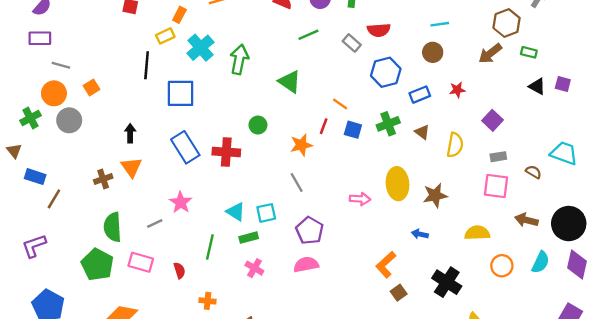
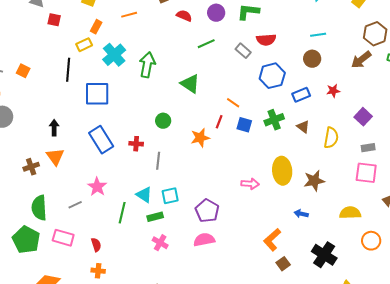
orange square: (91, 88) -> (23, 71), moved, turned -32
red cross: (226, 152) -> (136, 144), size x0.6
gray line: (297, 182) -> (158, 161), moved, turned 36
green line: (210, 247) -> (122, 213), moved
orange cross: (208, 301) -> (98, 271), moved

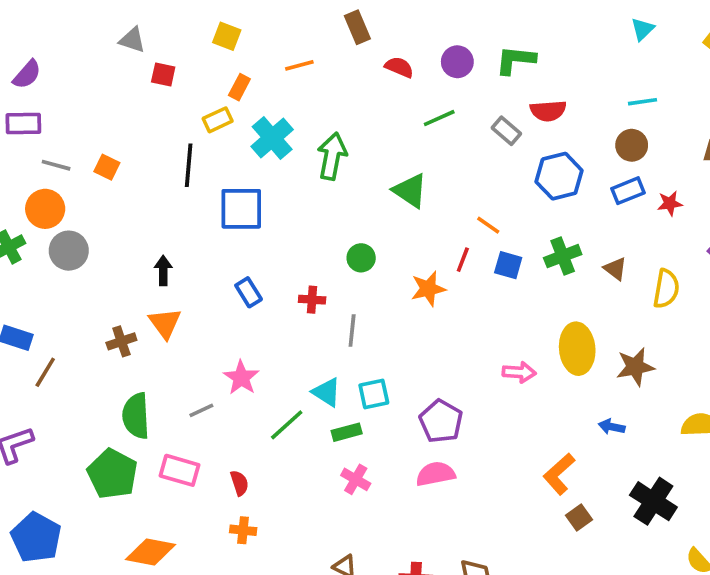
blue rectangle: (301, 95) -> (628, 191), moved
blue rectangle: (101, 140) -> (249, 292), size x0.6
green line: (122, 213) -> (287, 425), turned 35

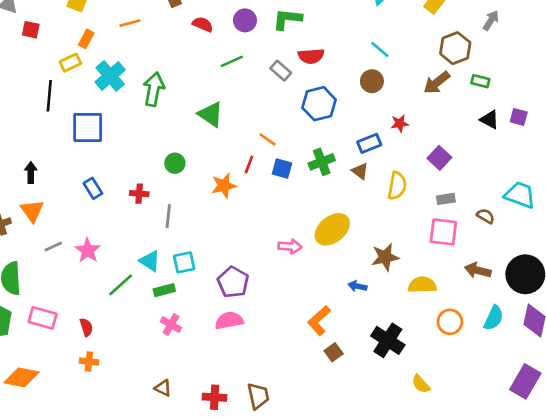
cyan line: (643, 102) -> (380, 49), turned 48
blue rectangle: (628, 191) -> (369, 143), moved
yellow ellipse: (577, 349) -> (332, 229), turned 56
brown star: (635, 367) -> (385, 257), moved
gray line: (201, 410) -> (53, 247), moved

